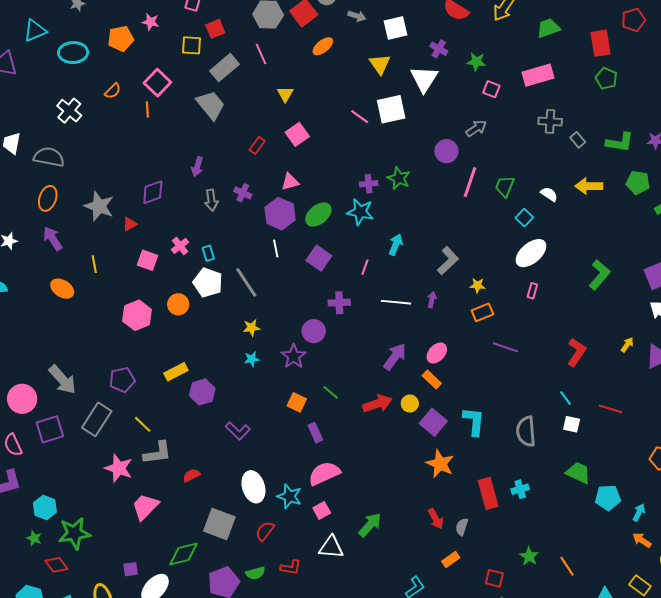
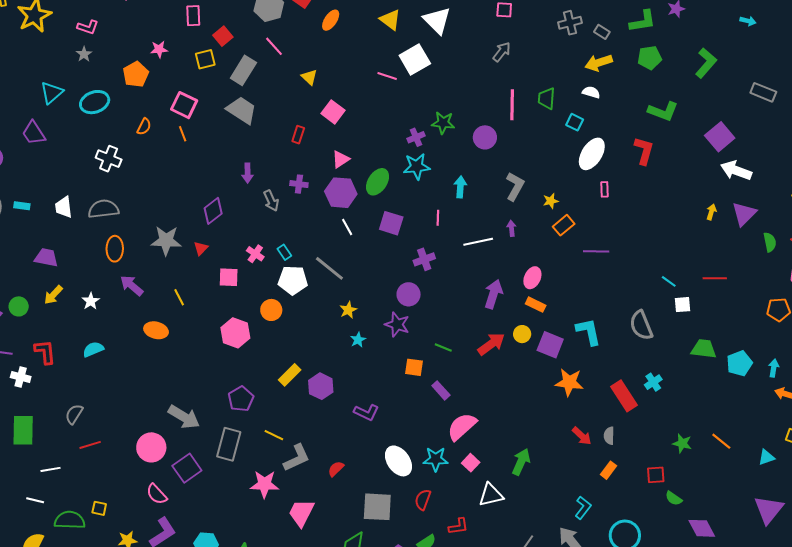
purple circle: (446, 151) -> (485, 137), moved
green pentagon: (638, 182) -> (649, 58), moved
yellow arrow: (589, 186) -> (599, 63), moved
green L-shape: (599, 275) -> (663, 111), moved, turned 88
red L-shape: (577, 352) -> (644, 151), moved

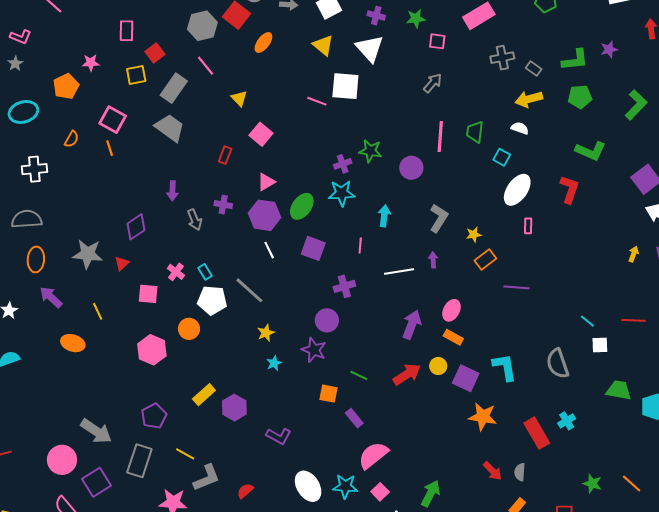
white square: (415, 59) -> (345, 86), turned 32
white cross: (109, 159) -> (34, 169), turned -30

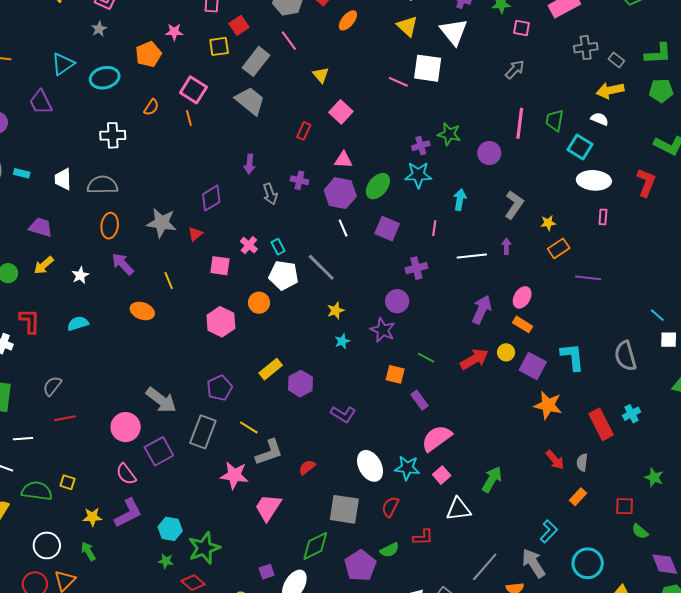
cyan square: (502, 157) -> (580, 147), size x1.4
pink triangle: (266, 182) -> (343, 160), turned 30
white ellipse: (517, 190) -> (594, 180), turned 56

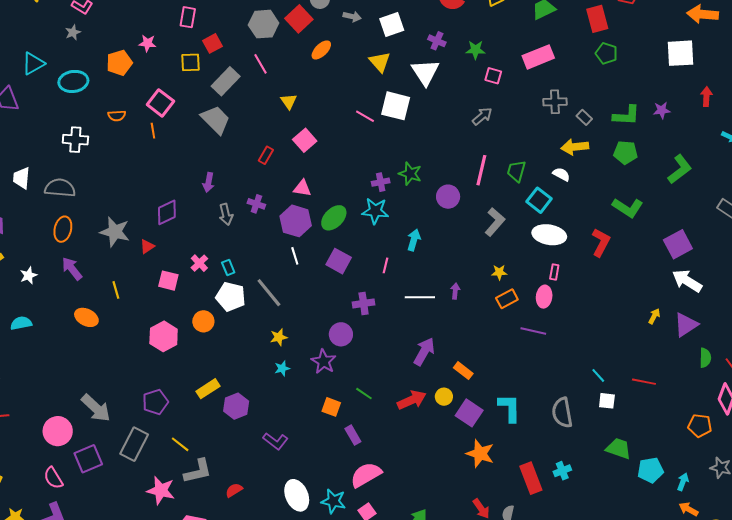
orange semicircle: (151, 107) -> (117, 116), turned 48
gray L-shape: (514, 205) -> (495, 222), moved
pink ellipse: (522, 297) -> (544, 297), moved, turned -30

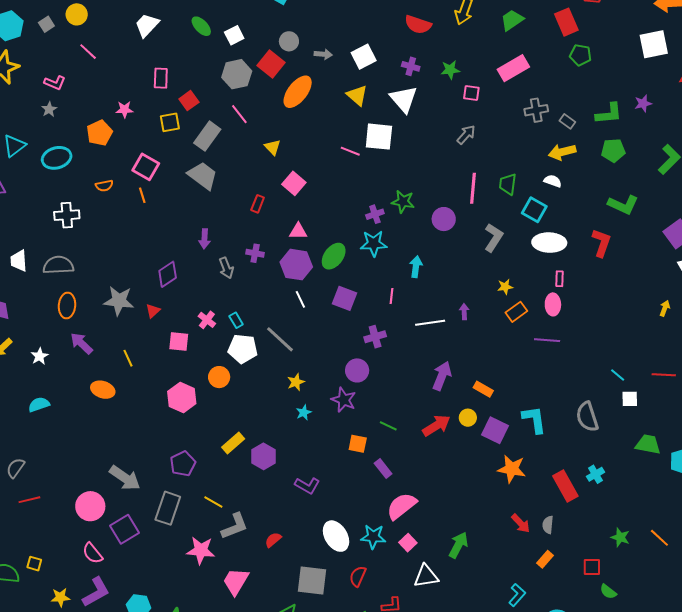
orange ellipse: (321, 50) -> (298, 92), size x1.6

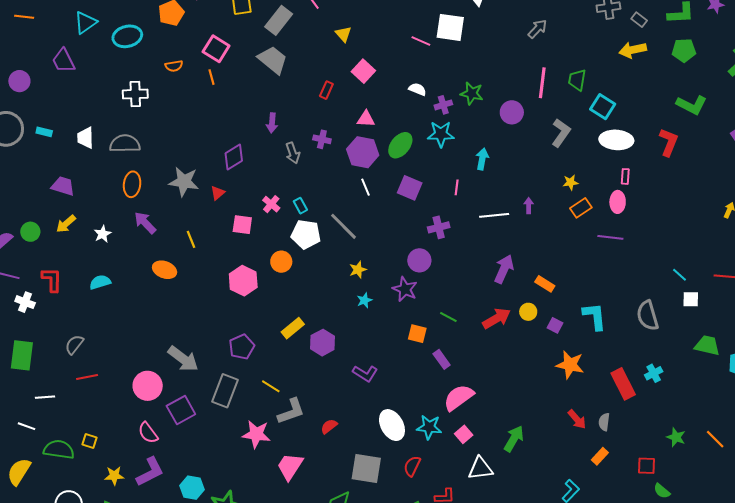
white semicircle: (553, 181) -> (417, 89), moved
purple square: (495, 430) -> (555, 325), size x0.6

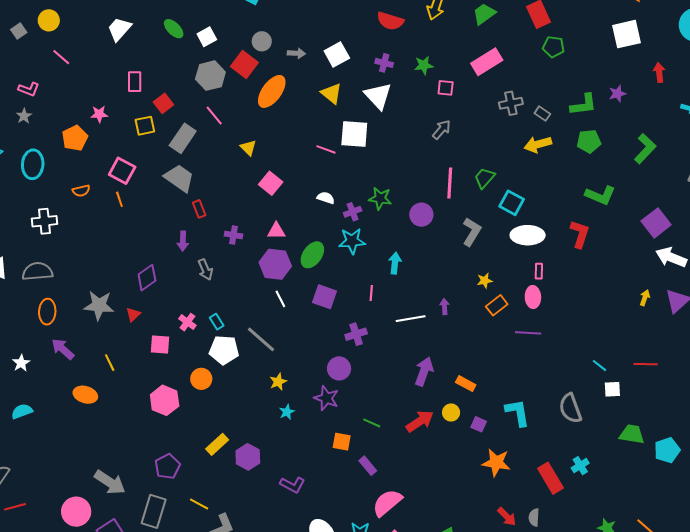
cyan ellipse: (127, 36) -> (33, 164), turned -68
green trapezoid: (577, 80) -> (484, 178), turned 35
red rectangle: (326, 90) -> (199, 209), moved, turned -42
purple cross: (322, 139) -> (233, 235), moved

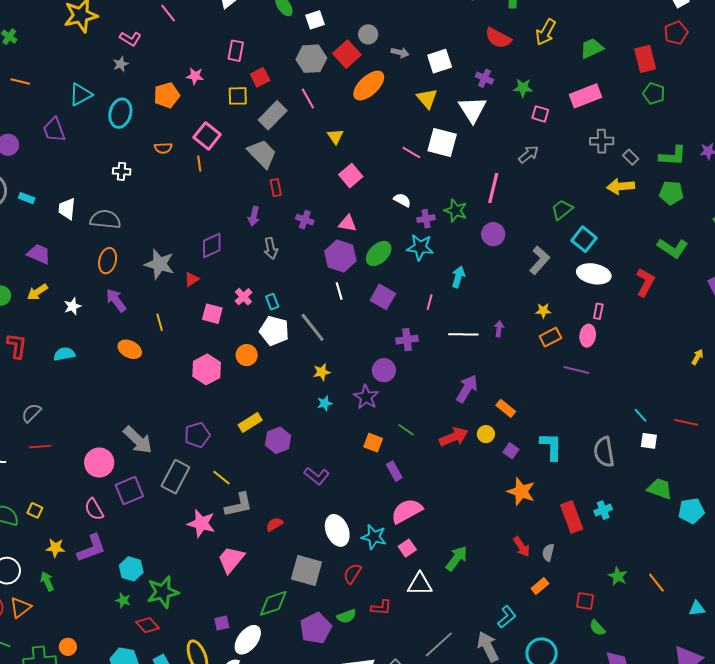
pink line: (450, 183) -> (493, 188), moved
white cross: (45, 221) -> (122, 171), size x0.7

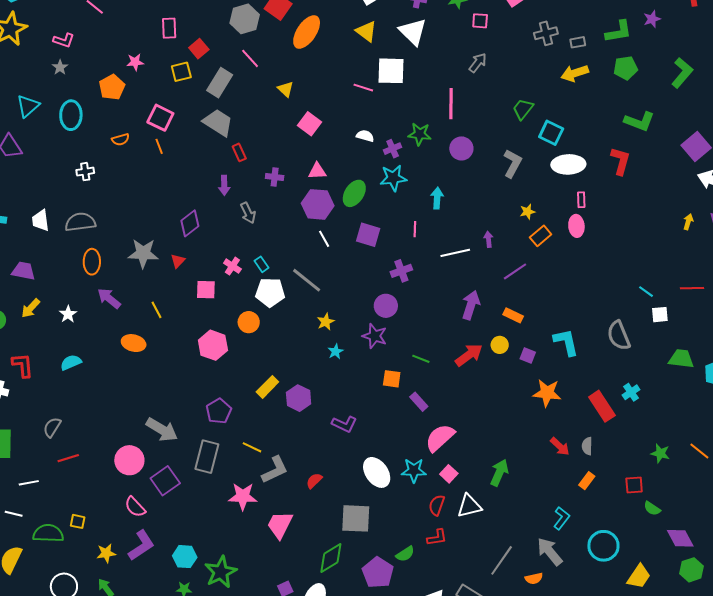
gray rectangle: (631, 157) -> (578, 42), turned -42
purple line: (576, 370) -> (515, 271), moved, turned -35
red semicircle: (352, 574) -> (437, 505), moved

